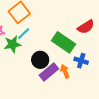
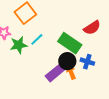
cyan line: (24, 33) -> (37, 39), moved
black circle: (40, 60) -> (67, 61), moved

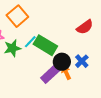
green rectangle: (70, 43) -> (45, 45), moved
blue cross: (87, 62) -> (82, 61), turned 32

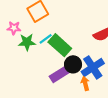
blue cross: (82, 61) -> (93, 67), size x1.6
orange arrow: (66, 73) -> (85, 84), moved

